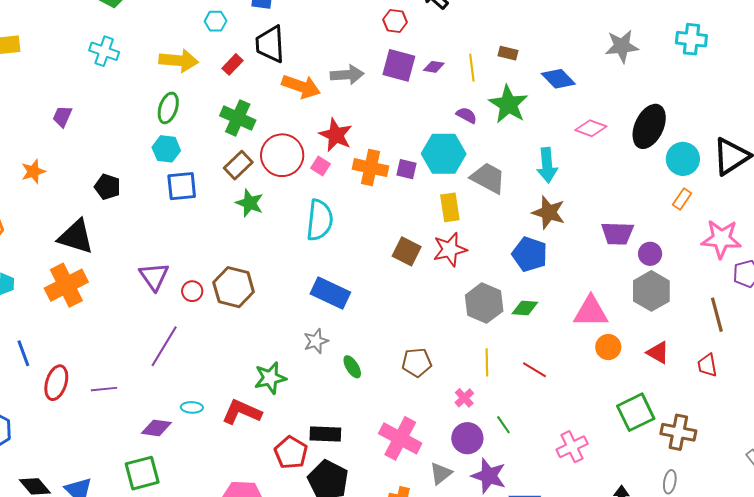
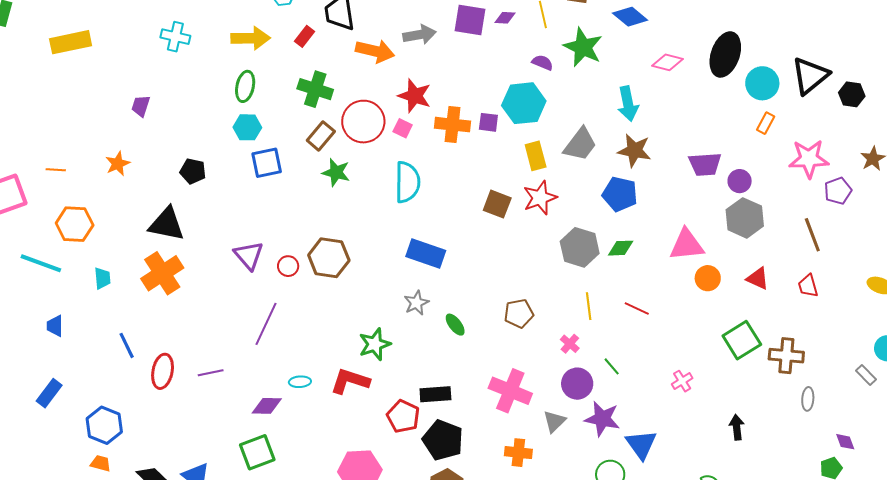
gray trapezoid: (488, 178) -> (580, 144), moved, turned 105
pink cross: (572, 447) -> (682, 381), size x0.7
gray ellipse: (670, 482) -> (808, 399), moved

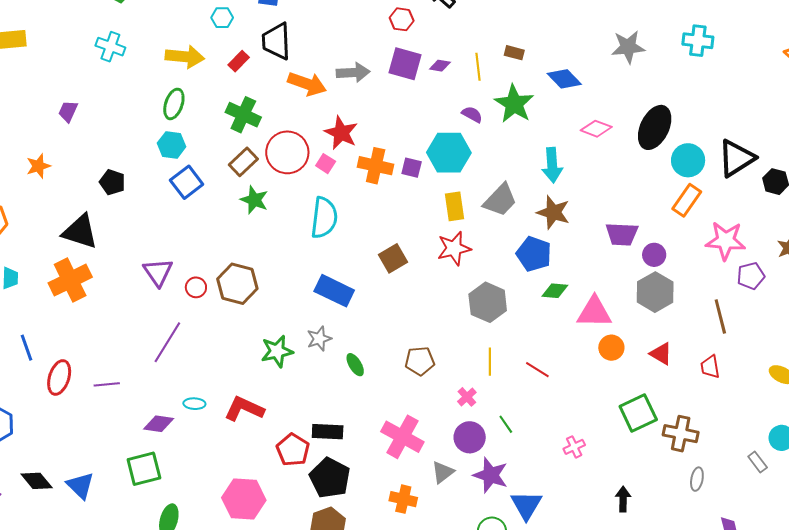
orange rectangle: (766, 123) -> (687, 200), size x1.5
blue square: (267, 163) -> (187, 182), turned -32
brown square: (497, 204) -> (393, 258), moved, turned 32
green diamond: (621, 248) -> (555, 291), moved
green star: (375, 344) -> (277, 351), moved

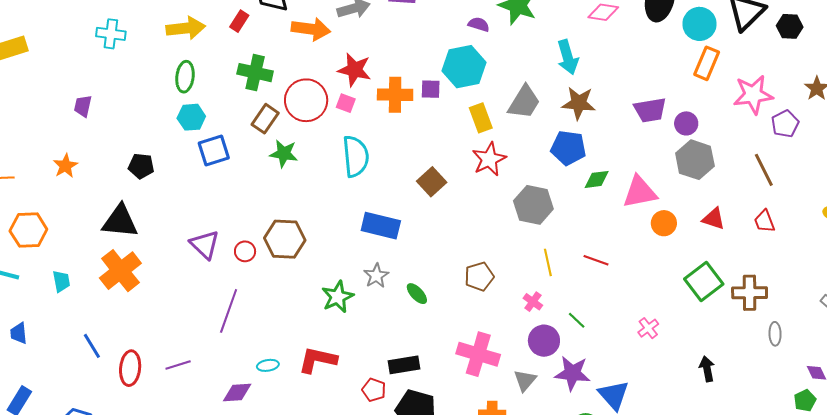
blue square: (187, 182) -> (214, 151), turned 32
red pentagon: (293, 450) -> (374, 390), size x0.7

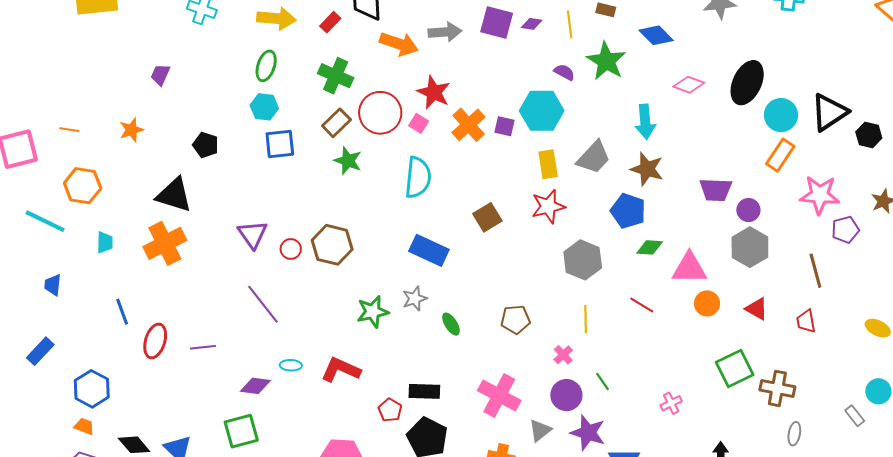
orange cross: (395, 95) -> (469, 125), turned 36
red line: (596, 260) -> (642, 305), moved
purple line: (229, 311) -> (263, 304), turned -69

